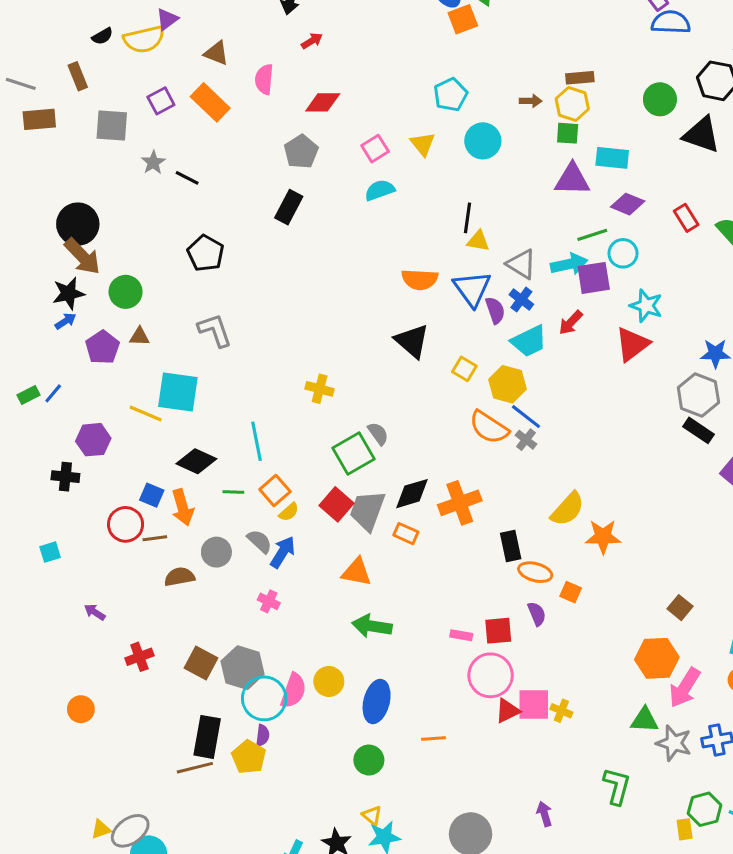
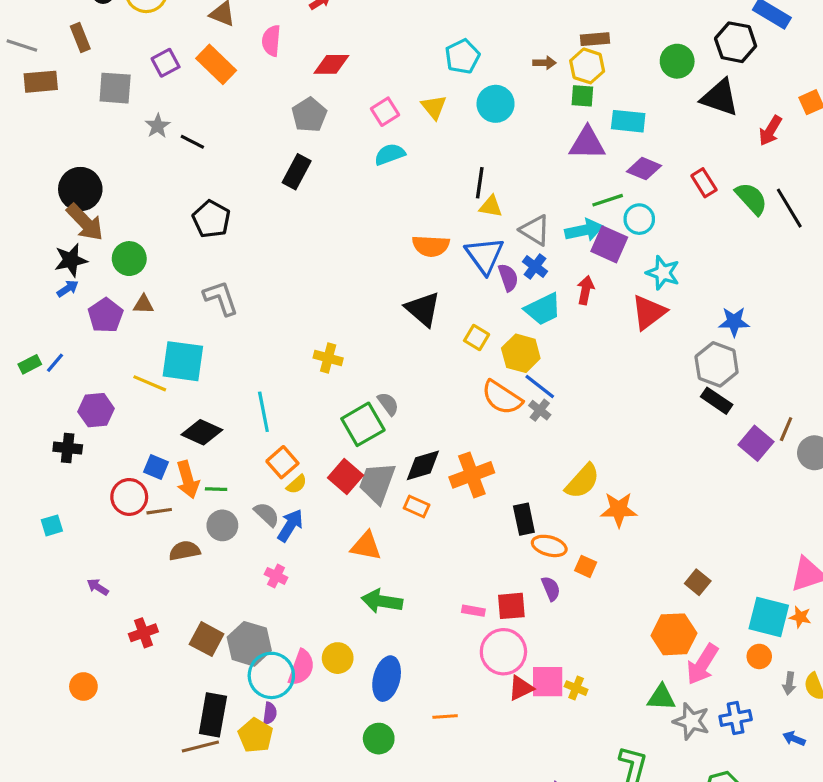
purple square: (594, 278) -> (609, 244), turned 33
red arrow: (571, 323) -> (586, 290), turned 148
green line: (233, 492) -> (216, 489), moved

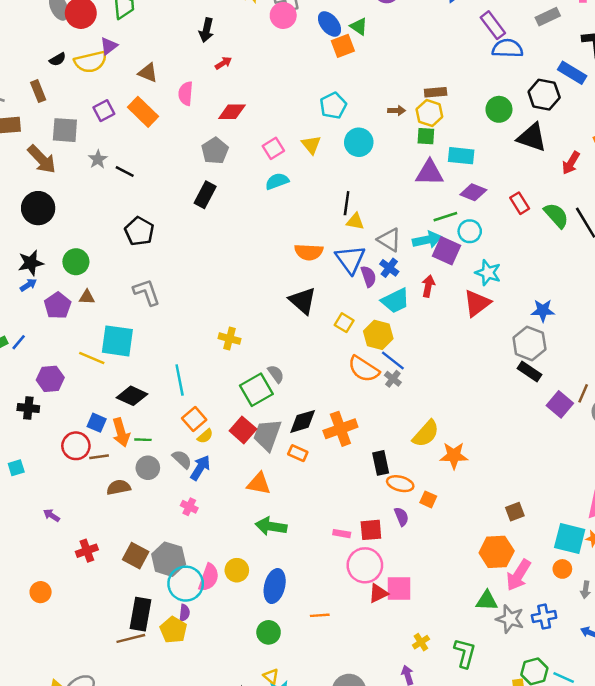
brown arrow: (85, 222) -> (42, 159), moved
brown square: (698, 582) -> (515, 512), turned 30
yellow cross: (576, 688) -> (421, 642), moved, turned 35

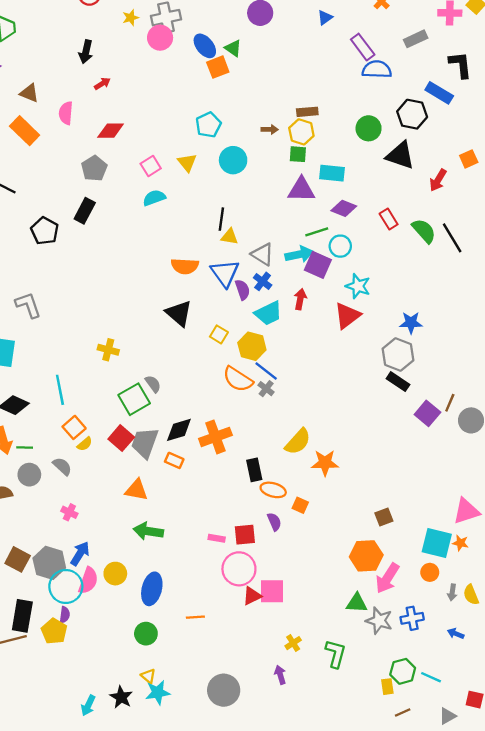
black pentagon: (139, 231) -> (45, 231), moved
blue arrow: (200, 468) -> (80, 554), moved

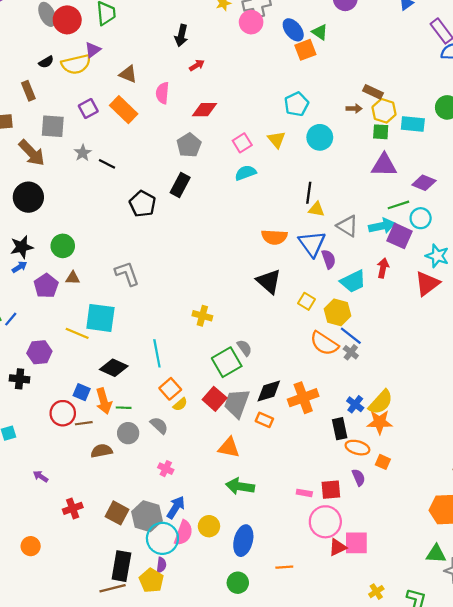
brown rectangle: (307, 112) -> (373, 92), moved, turned 30
cyan rectangle: (332, 173) -> (413, 124), moved
blue cross: (263, 281) -> (355, 404), moved
orange star: (325, 463) -> (380, 422), moved

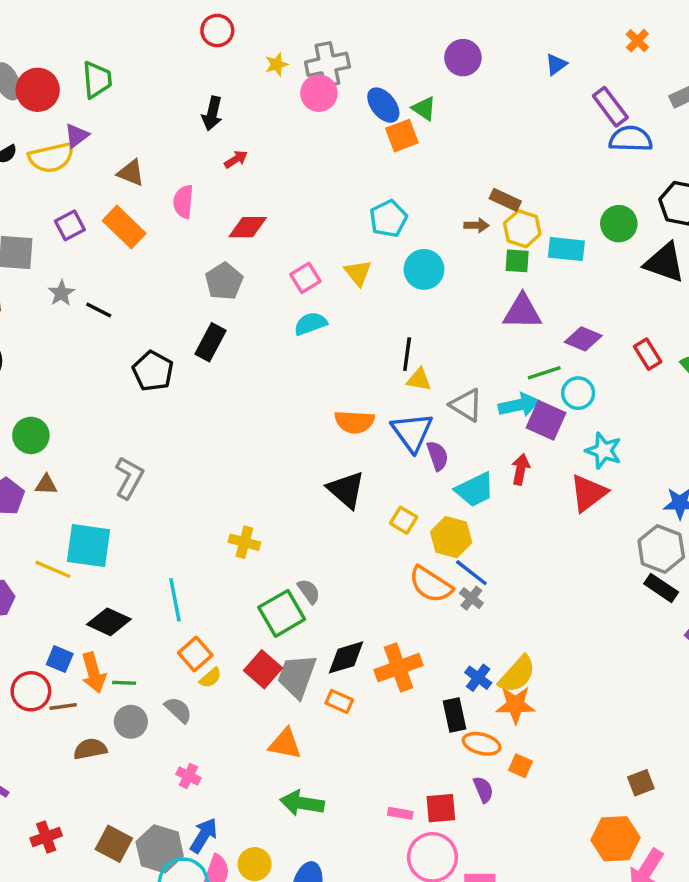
gray L-shape: (127, 274) -> (129, 478), turned 48

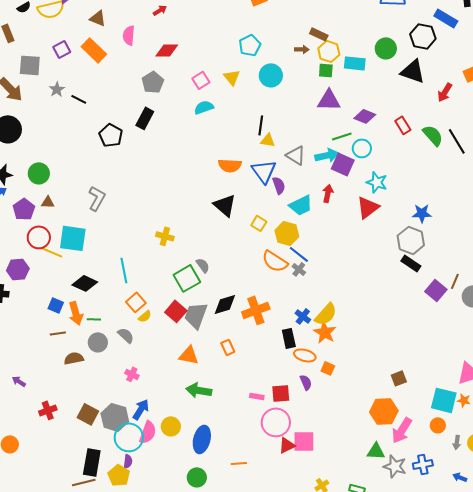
red circle: (31, 691) -> (39, 237), moved
orange rectangle: (339, 701) -> (228, 347), moved, turned 42
orange star: (515, 705) -> (325, 332), turned 30

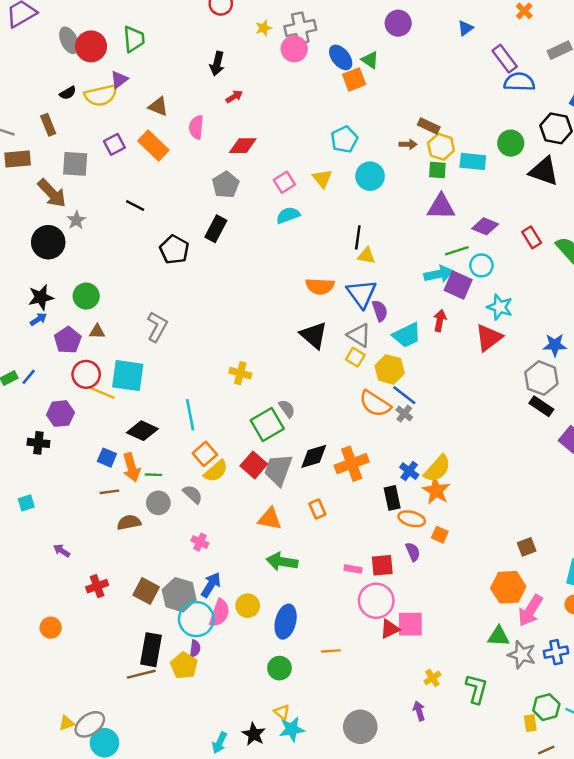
gray star: (57, 89) -> (76, 220), moved
gray triangle: (296, 155) -> (359, 335), moved
yellow semicircle: (145, 316) -> (216, 471), size x1.5

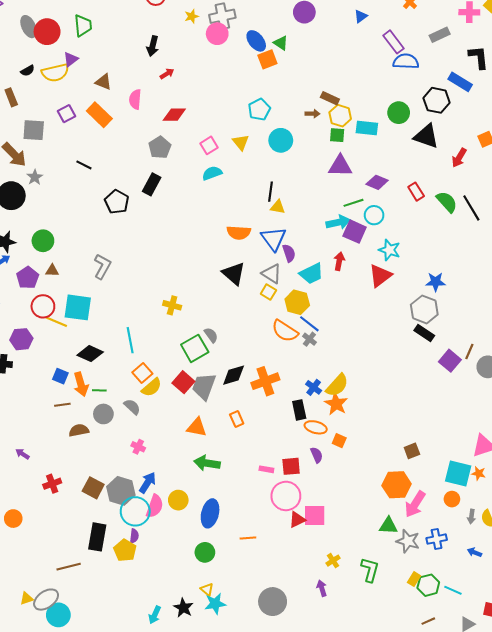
brown line: (141, 674) -> (69, 567), moved
yellow rectangle: (530, 723) -> (414, 579), moved, turned 40

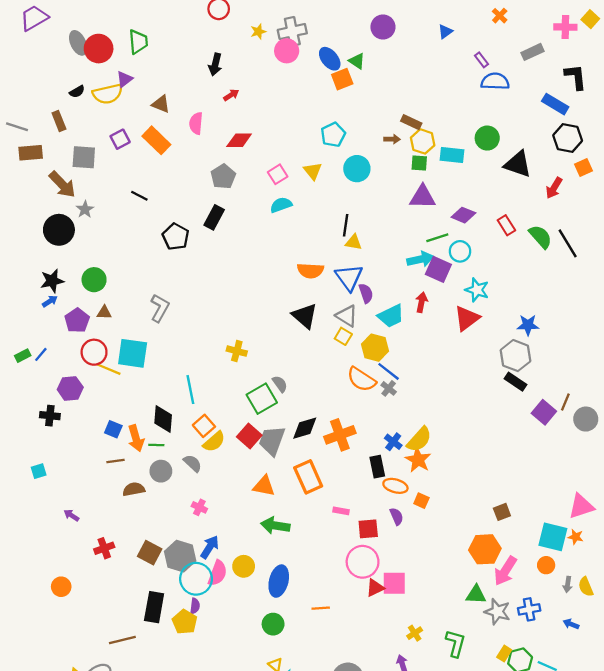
purple rectangle: (394, 42) -> (482, 60), size x0.6
black hexagon: (437, 100) -> (568, 138), moved
black diamond: (90, 354) -> (163, 419), moved, turned 70
orange rectangle: (237, 419) -> (308, 477), size x1.8
pink rectangle: (266, 469) -> (341, 511), moved

